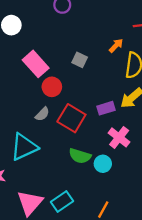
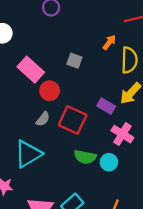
purple rectangle: (106, 108) -> (106, 106), turned 54

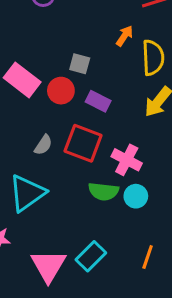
red circle: (50, 91) -> (61, 91), moved
purple rectangle: (106, 106) -> (98, 101), moved
pink cross: (122, 134) -> (127, 160), moved

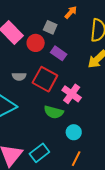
orange arrow: (125, 36) -> (71, 12), moved
gray semicircle: (43, 145) -> (19, 76), turned 48
cyan circle: (136, 196) -> (74, 132), moved

